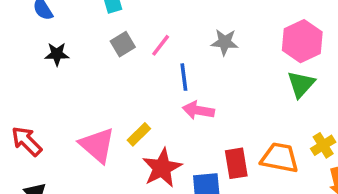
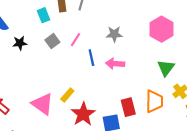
black star: (57, 54) -> (20, 43), moved
green triangle: (301, 84) -> (166, 68), moved
pink arrow: (198, 110) -> (115, 64), moved
orange trapezoid: (280, 158) -> (154, 101), turned 85

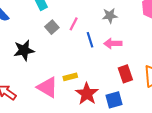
black star: (20, 43) -> (24, 50), moved, size x1.5
yellow rectangle: (67, 95) -> (70, 77), turned 40
red rectangle: (128, 107) -> (125, 74), moved

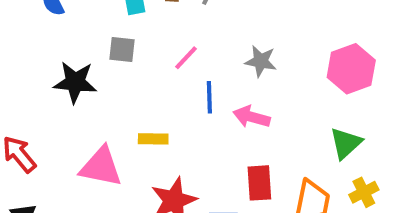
gray square: (52, 27) -> (122, 50), moved, turned 32
yellow rectangle: (70, 77) -> (153, 139), moved
pink triangle: (47, 87) -> (101, 167), turned -35

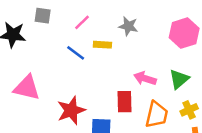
blue line: (209, 97) -> (76, 53), moved, turned -54
pink arrow: (252, 117) -> (145, 78), moved
yellow rectangle: (153, 139) -> (102, 45), moved

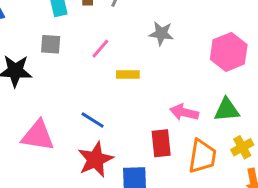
gray star: (128, 26) -> (161, 34), moved
blue line: (76, 53) -> (93, 120), moved
green triangle: (179, 79) -> (227, 110), turned 40

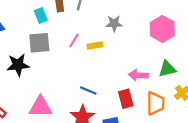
gray square: (51, 44) -> (39, 43), size x1.5
yellow rectangle: (128, 74) -> (95, 45), moved
blue line: (93, 120) -> (88, 91), moved

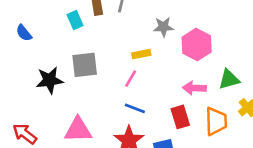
pink hexagon: (162, 29) -> (197, 45), moved
pink line: (74, 40) -> (131, 79), moved
gray square: (39, 43) -> (85, 65), moved

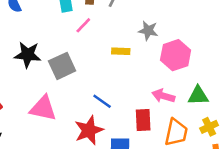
gray square: (85, 65) -> (62, 66), moved, turned -32
pink line: (131, 79) -> (83, 25), moved

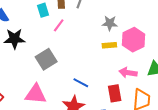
yellow rectangle: (121, 51) -> (109, 45), moved
black star: (28, 55) -> (14, 39), moved

